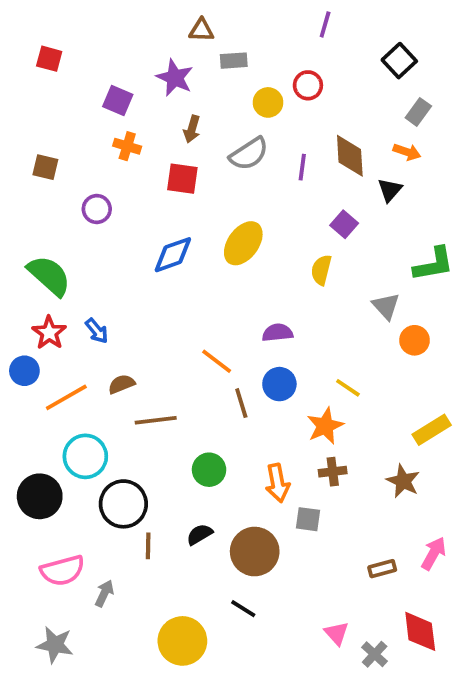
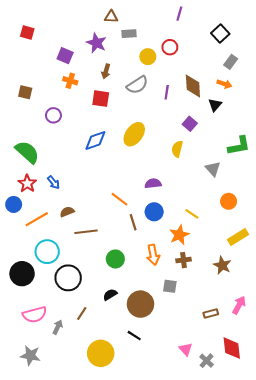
orange circle: (415, 340) -> (229, 201), moved
orange arrow: (278, 483) -> (153, 255), moved
brown line: (148, 546) -> (82, 314), moved, turned 32

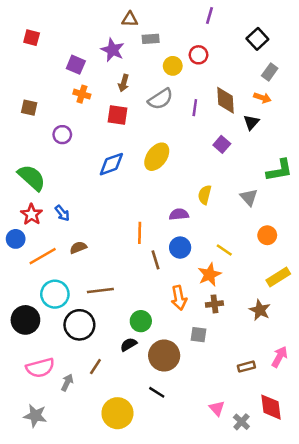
yellow semicircle: (177, 149) -> (205, 195), moved
orange line: (120, 199) -> (140, 233), turned 54
brown line: (86, 232) -> (100, 290), moved
green circle: (115, 259) -> (141, 321), moved

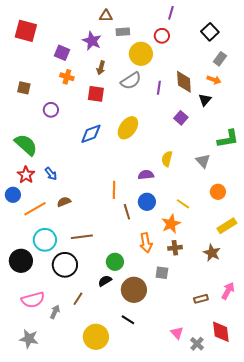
red square: (32, 38) -> (26, 31), size x1.6
red circle: (198, 55) -> (162, 36), moved
yellow circle: (173, 66) -> (141, 54), size x1.5

